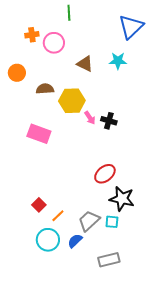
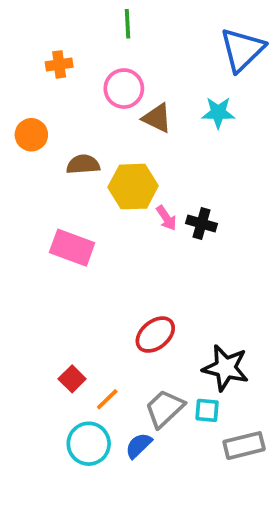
pink circle: (54, 43) -> (124, 89), moved
red ellipse: (105, 174) -> (155, 335), moved
gray rectangle: (109, 260) -> (244, 446), moved

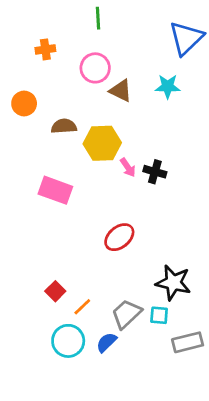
red ellipse: (155, 335) -> (119, 237), moved

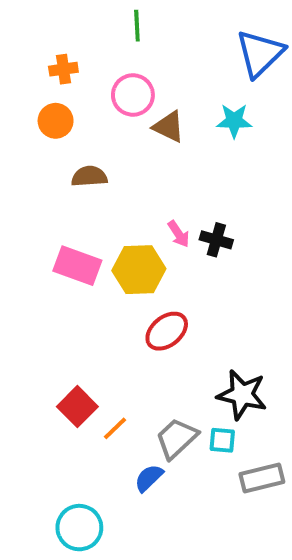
orange circle: (24, 103) -> (56, 121), moved
yellow hexagon: (102, 143) -> (139, 270), moved
red square: (55, 291) -> (77, 407), size x1.4
cyan circle: (68, 341) -> (79, 528), moved

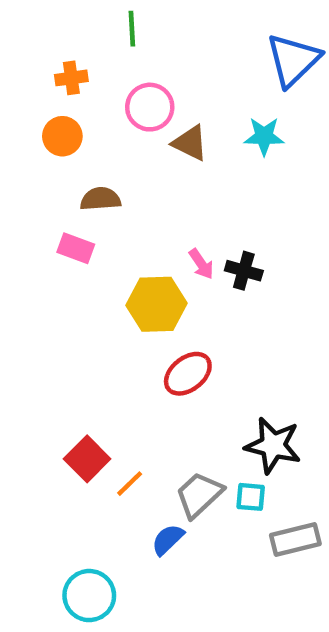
green line: (137, 26) -> (132, 29), moved
pink rectangle: (77, 266) -> (76, 248), moved, size x0.7

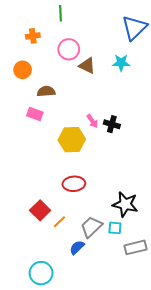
orange circle: (62, 136) -> (23, 70), moved
red ellipse: (188, 374) -> (74, 184), moved, turned 35

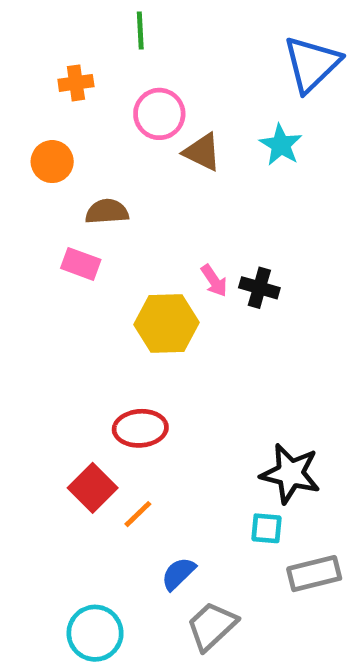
cyan star: (121, 63) -> (281, 145), turned 30
red ellipse: (74, 184) -> (140, 428), moved
gray trapezoid: (91, 227) -> (212, 626), moved

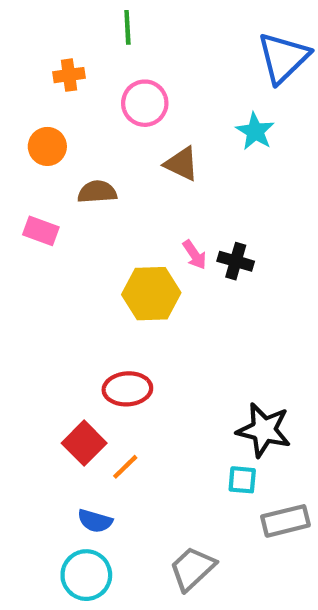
brown triangle: (202, 152) -> (182, 164), moved
pink rectangle: (81, 264) -> (41, 231), moved
blue semicircle: (178, 574) -> (95, 521), moved, turned -120

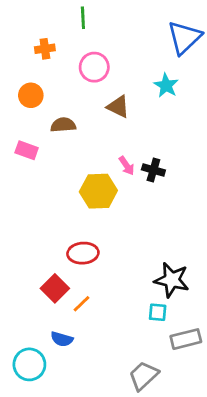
gray trapezoid: (192, 569) -> (144, 376), moved
cyan circle: (86, 575) -> (29, 364), moved

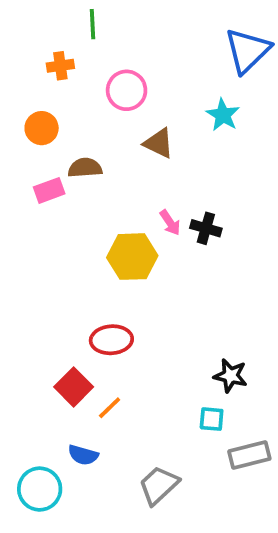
green line: (83, 18) -> (93, 24), moved
pink rectangle: (27, 150) -> (49, 190), moved, turned -40
black star: (172, 280) -> (230, 376), size x0.7
gray trapezoid: (144, 376) -> (159, 485), moved

